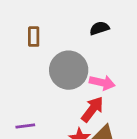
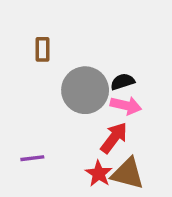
black semicircle: (99, 28) -> (122, 82), moved

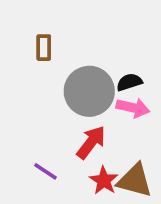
red arrow: (114, 138) -> (91, 142), moved
purple line: (32, 158) -> (46, 171), moved, turned 40

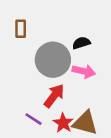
black semicircle: (129, 82) -> (81, 43), moved
purple line: (46, 171) -> (34, 119), moved

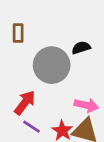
pink arrow: (84, 71) -> (86, 105), moved
red arrow: (54, 96) -> (25, 103), moved

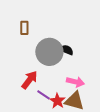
black semicircle: (81, 48) -> (66, 50), moved, turned 40
purple line: (32, 127) -> (43, 95), moved

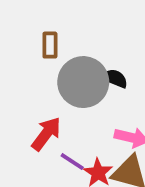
brown rectangle: (24, 28) -> (50, 45), moved

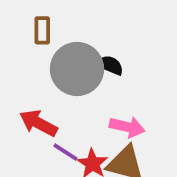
red arrow: (46, 134) -> (38, 123), turned -99

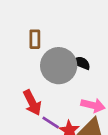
red arrow: (38, 123) -> (32, 103), turned -145

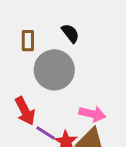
black semicircle: (81, 63) -> (70, 33), moved, turned 30

